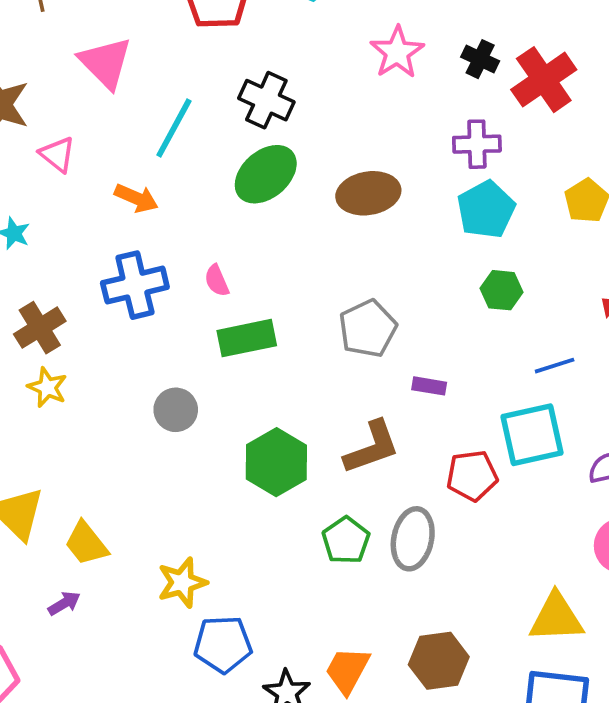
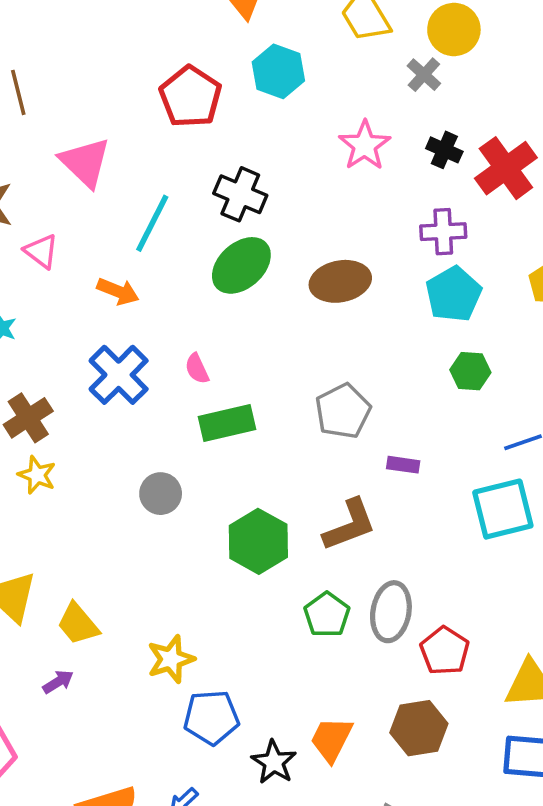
blue cross: (135, 285) -> (119, 375), turned -30
red pentagon: (472, 476) -> (445, 651), moved, turned -30

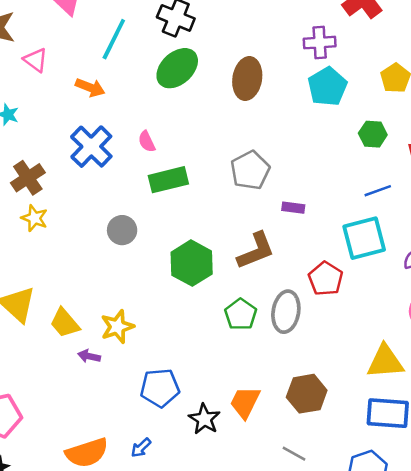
brown ellipse: (340, 281) -> (247, 79), turned -69
green hexagon: (470, 371) -> (373, 134), moved
red pentagon: (445, 651) -> (326, 279), moved
yellow star: (171, 659) -> (117, 327), moved
purple arrow: (58, 682) -> (89, 356), moved, turned -135

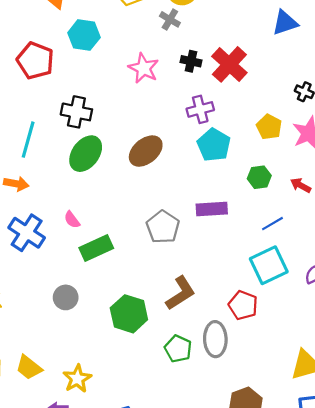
brown ellipse: (247, 79) -> (146, 151), turned 52
purple rectangle: (293, 208) -> (212, 209), moved, size x1.6
yellow trapezoid: (65, 323) -> (29, 367), moved

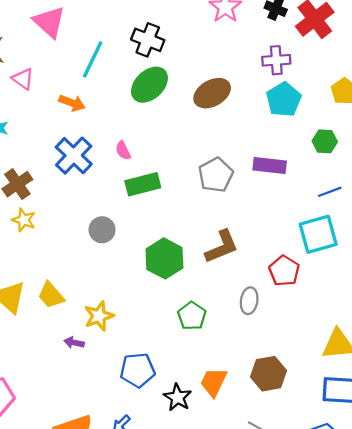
gray ellipse: (215, 339) -> (249, 301), size x0.7
green pentagon: (178, 349) -> (192, 316), moved

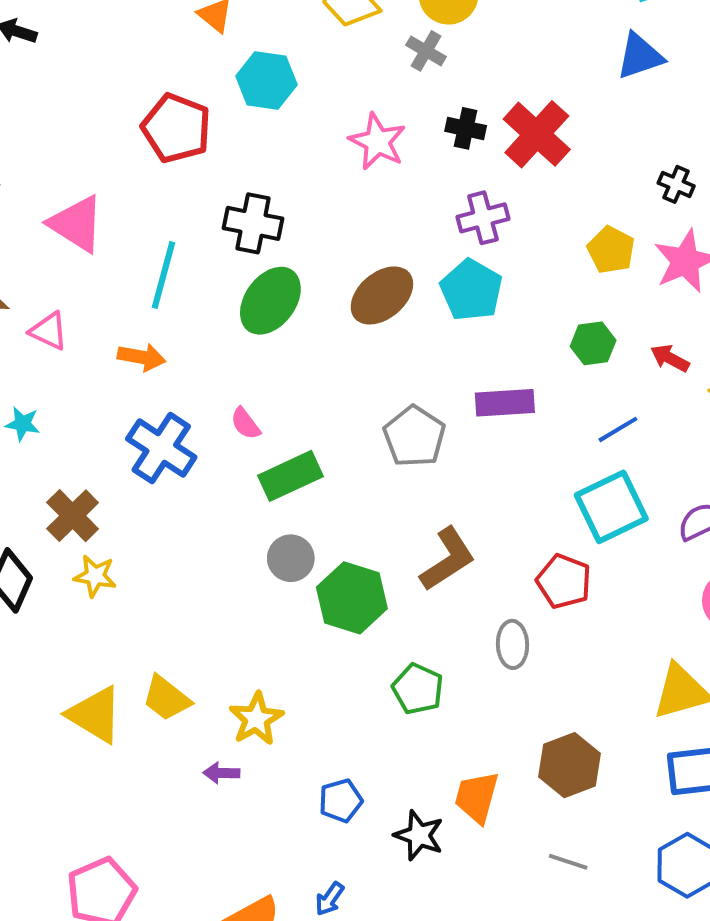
cyan pentagon: (284, 99) -> (471, 290), moved
gray circle: (102, 230) -> (291, 558), moved
blue pentagon: (138, 370) -> (341, 801), size x0.7

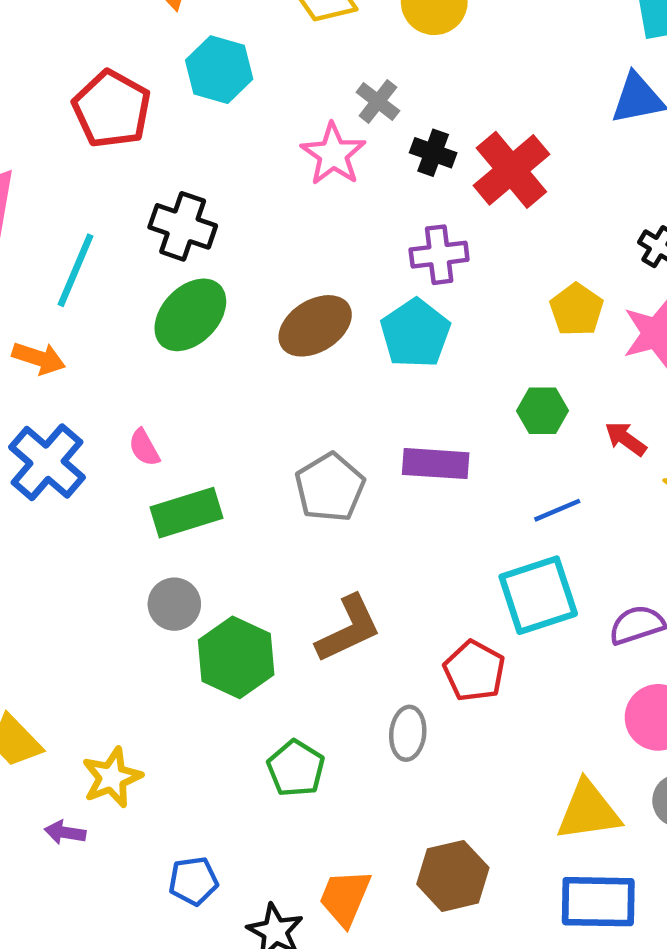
gray cross: (426, 51) -> (378, 101), moved

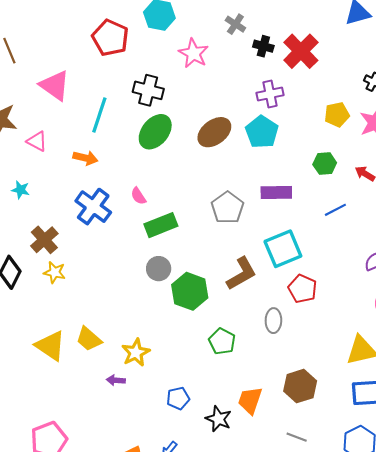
pink star: (333, 154) -> (193, 53), moved
yellow pentagon: (577, 310) -> (337, 115), turned 30
cyan square: (538, 595) -> (283, 249), moved

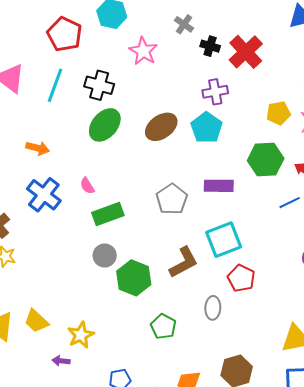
cyan line: (99, 115) -> (55, 85), moved
green hexagon: (325, 164) -> (266, 160), size x1.6
blue line: (335, 210) -> (290, 203), moved

